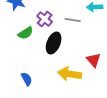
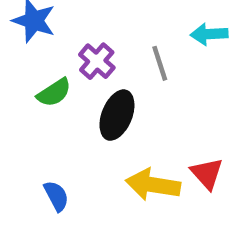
gray line: (73, 20) -> (160, 63), turned 63
red triangle: (94, 60) -> (207, 173), moved

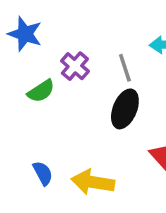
black ellipse: (117, 115) -> (125, 109), moved
yellow arrow: (153, 185) -> (93, 182), moved

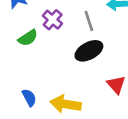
black ellipse: (125, 109) -> (89, 51), turned 40

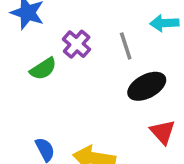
black ellipse: (89, 51) -> (147, 86), moved

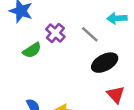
gray line: (126, 46) -> (90, 34), turned -30

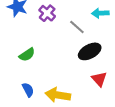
purple cross: (55, 33) -> (47, 13), moved
green semicircle: (32, 50) -> (27, 55), moved

